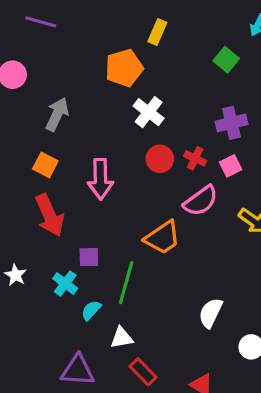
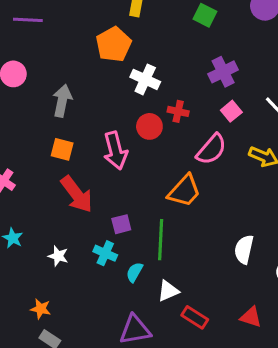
red cross: (195, 158) -> (178, 111), moved
red circle: (160, 159) -> (149, 126), moved

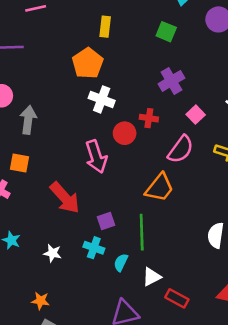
purple cross: (223, 72) -> (171, 81), moved
white cross: (145, 79) -> (102, 99), moved
gray arrow: (62, 101) -> (28, 120), moved
orange square: (62, 149) -> (19, 163), moved

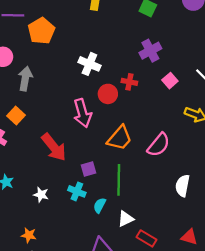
orange pentagon: (88, 63) -> (41, 31), moved
pink semicircle: (181, 149) -> (159, 145), moved
orange square: (19, 163) -> (16, 116), turned 30
orange trapezoid: (159, 188) -> (120, 138), moved

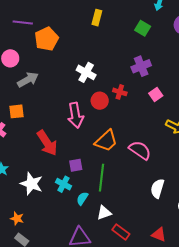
gray arrow: (25, 79) -> (28, 80), turned 45
orange square: (16, 116) -> (17, 111), turned 35
pink semicircle: (159, 145) -> (140, 150), turned -100
white star: (41, 195) -> (31, 184), size x1.6

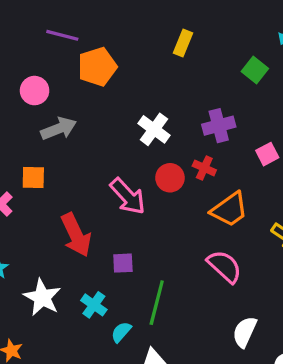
purple cross: (141, 66) -> (219, 126), moved
pink square: (156, 94) -> (267, 154), moved
pink arrow: (75, 115) -> (128, 196), turned -40
orange trapezoid: (106, 141) -> (230, 210), moved
purple square: (76, 165) -> (123, 263), moved

